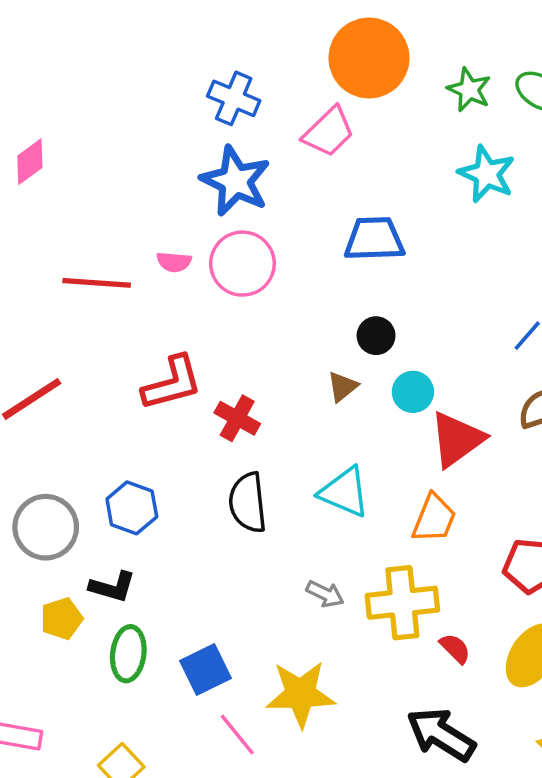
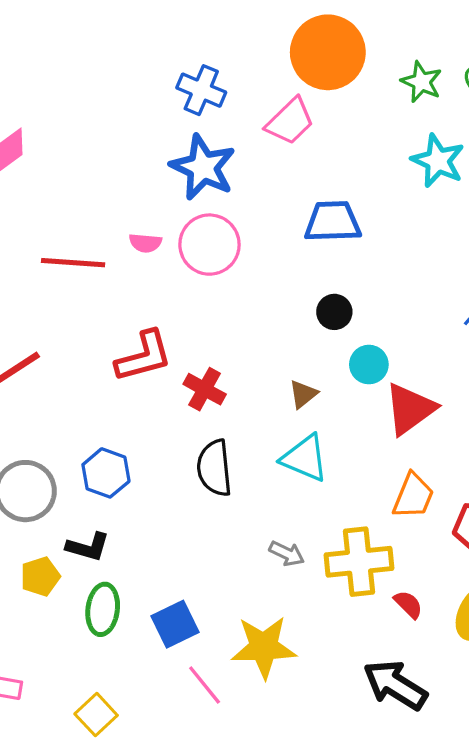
brown triangle: (343, 387) -> (303, 394), moved
orange trapezoid: (434, 518) -> (413, 496), moved

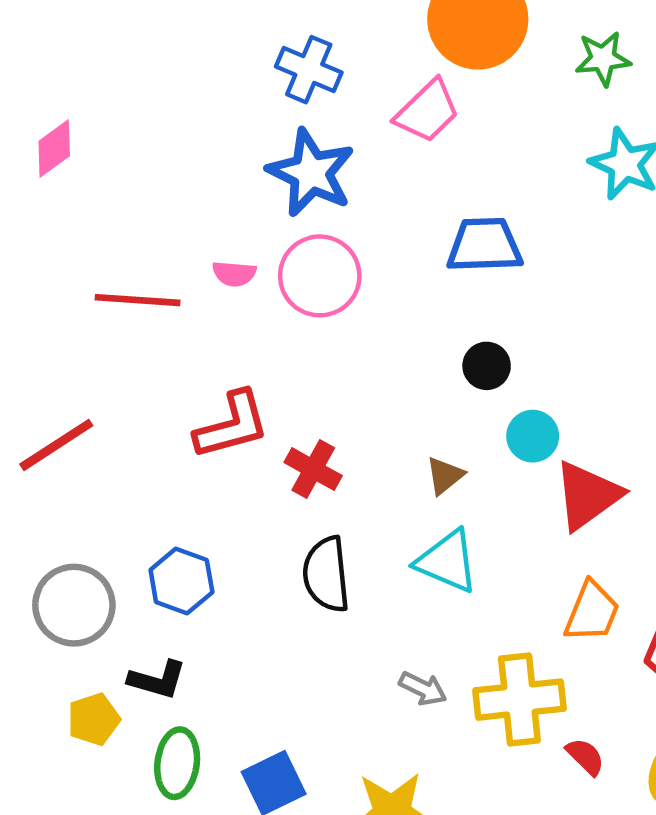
green star: (421, 82) -> (603, 59), turned -30

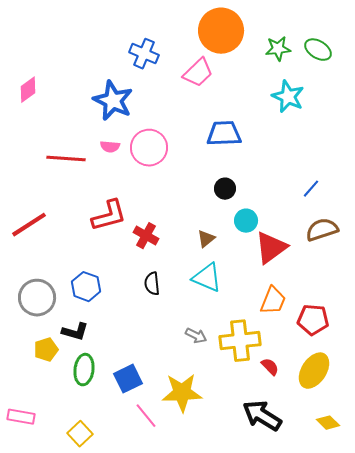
blue star: (311, 173) -> (113, 101), moved
black semicircle: (326, 574) -> (152, 284), size x0.7

